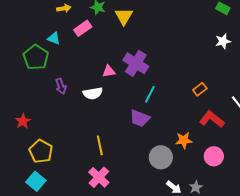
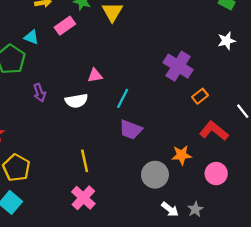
purple cross: (136, 63) -> (178, 66), moved
cyan line: (150, 94) -> (123, 98), moved

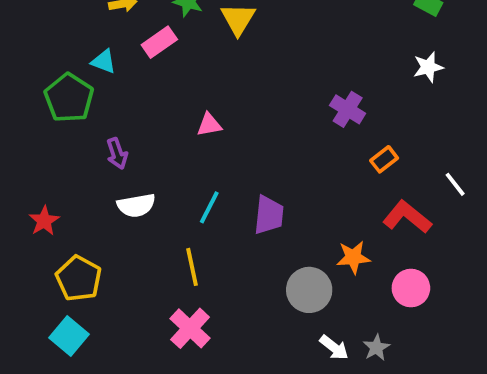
purple cross: (178, 66) -> (348, 109), size x0.7
cyan line: (123, 98) -> (209, 207), moved
white semicircle: (76, 101) -> (136, 205), moved
purple trapezoid: (131, 130) -> (269, 215), turned -105

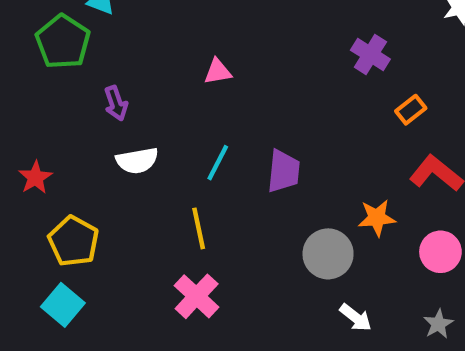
gray star: (376, 348) -> (438, 324), moved

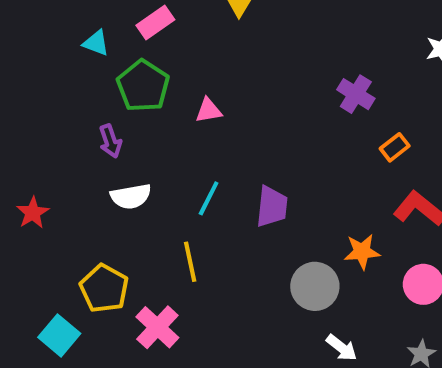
green pentagon: (63, 42) -> (143, 86), moved
yellow pentagon: (74, 241) -> (104, 288), moved
pink cross: (197, 296) -> (157, 327), moved

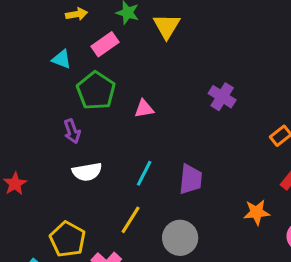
purple cross: (356, 94) -> (222, 97), moved
yellow line: (190, 262) -> (131, 220), turned 44
gray circle: (315, 286) -> (180, 238), moved

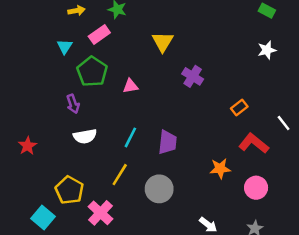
yellow triangle: (167, 26) -> (163, 42), moved
cyan triangle: (62, 59) -> (65, 46), turned 42

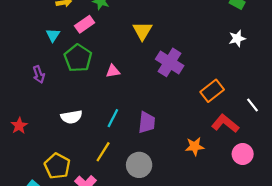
purple cross: (193, 76) -> (170, 62), size x1.4
purple arrow: (73, 104) -> (39, 74), moved
orange rectangle: (239, 108) -> (212, 91), size x1.5
pink circle: (256, 188) -> (243, 154), moved

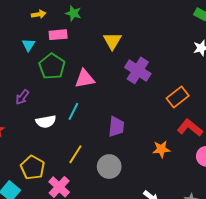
pink rectangle: (85, 24) -> (58, 35), turned 30
pink triangle: (113, 71) -> (85, 79), size x1.5
purple arrow: (39, 74) -> (22, 97), moved, turned 56
cyan line: (113, 118) -> (73, 111), moved

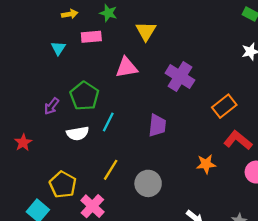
yellow triangle: (112, 41) -> (146, 31), moved
green pentagon: (52, 66) -> (84, 96), moved
pink triangle: (85, 79) -> (126, 67), moved
purple trapezoid: (116, 127) -> (157, 125), moved

